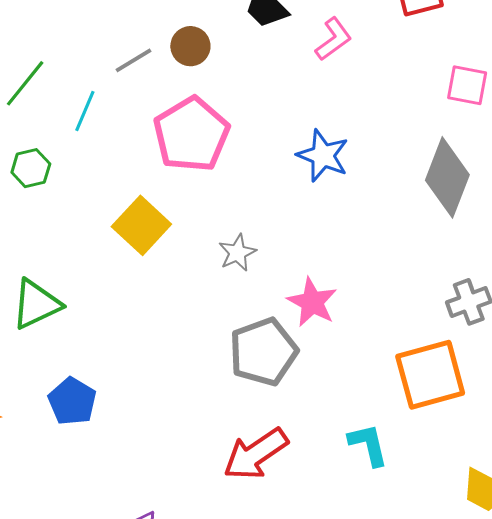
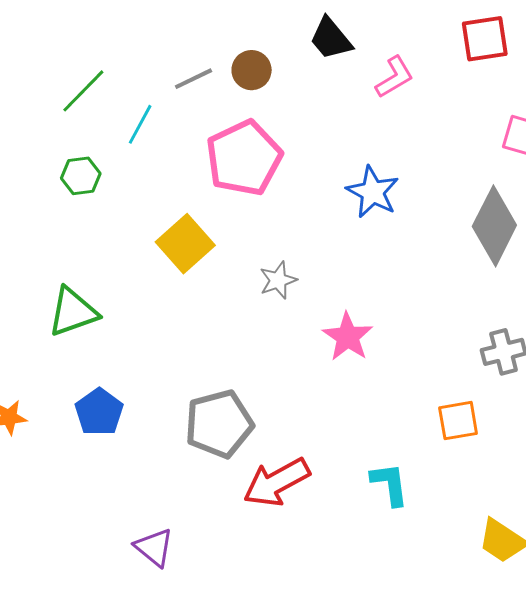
gray pentagon: (263, 352) -> (219, 424), moved
orange square: (430, 375) -> (458, 421), size x0.6

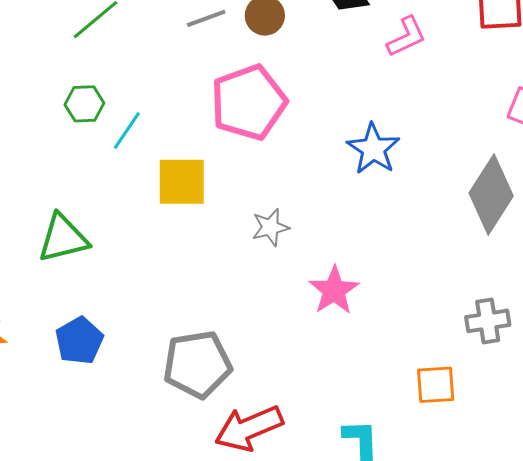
cyan line: (140, 124) -> (127, 131), moved
yellow square: (185, 244) -> (182, 182), turned 36

